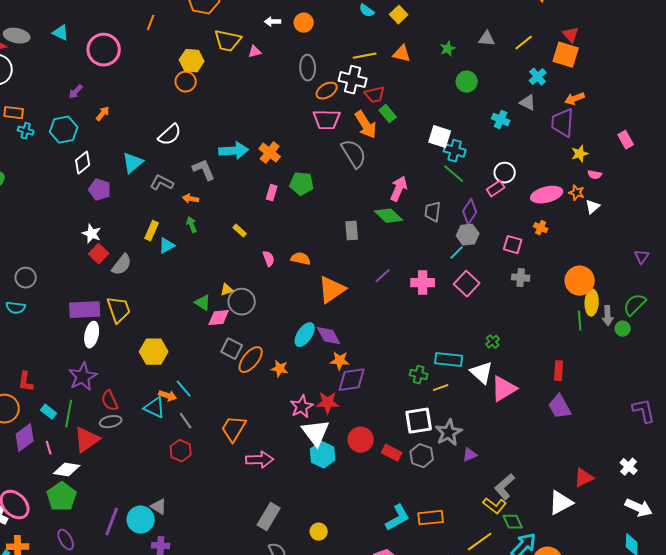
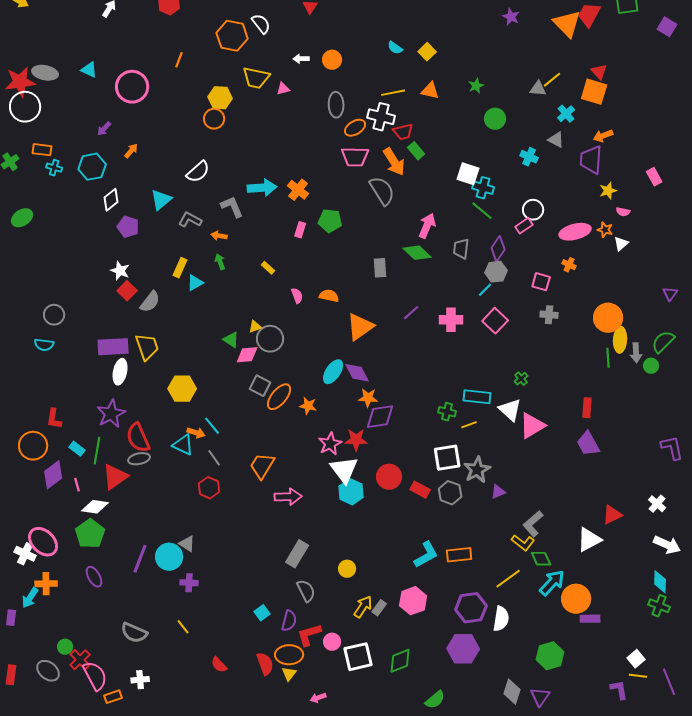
gray triangle: (487, 39) -> (538, 89), moved
red semicircle: (110, 401) -> (138, 438), size x1.4

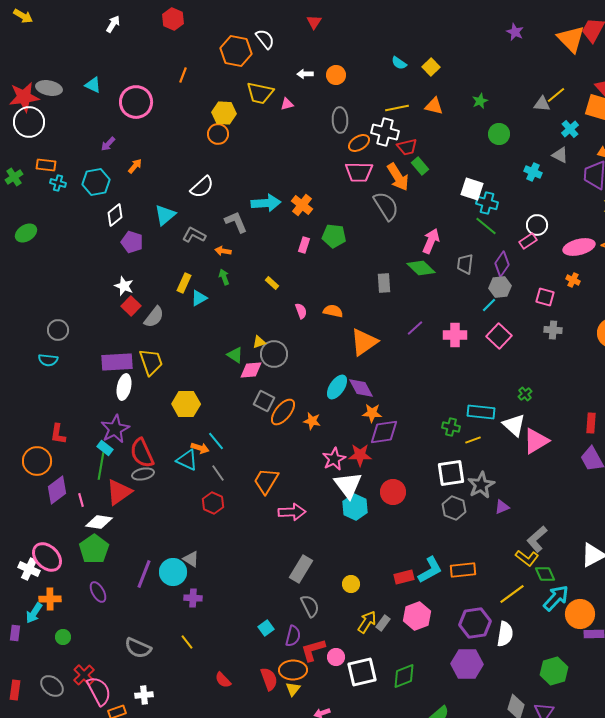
cyan rectangle: (77, 449) -> (105, 448), moved
red rectangle: (420, 490) -> (404, 577), moved, turned -42
green circle: (65, 647) -> (63, 637), moved

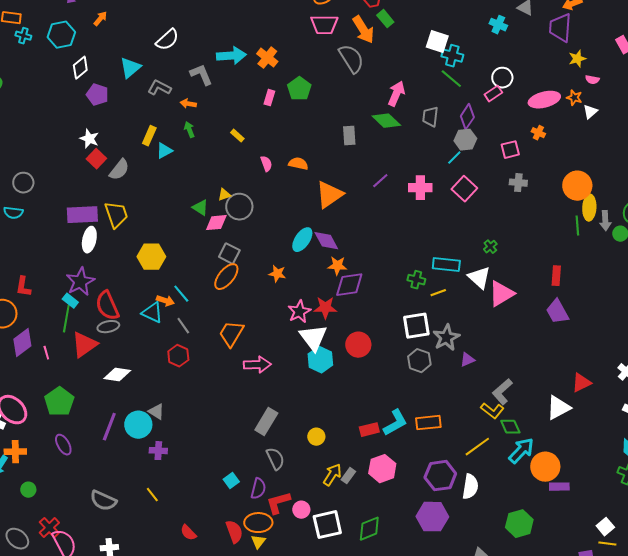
green pentagon: (334, 236) -> (299, 89), turned 30
pink square: (545, 297) -> (510, 150), turned -30
orange ellipse: (283, 412) -> (226, 277), moved
white diamond: (99, 522) -> (117, 375), moved

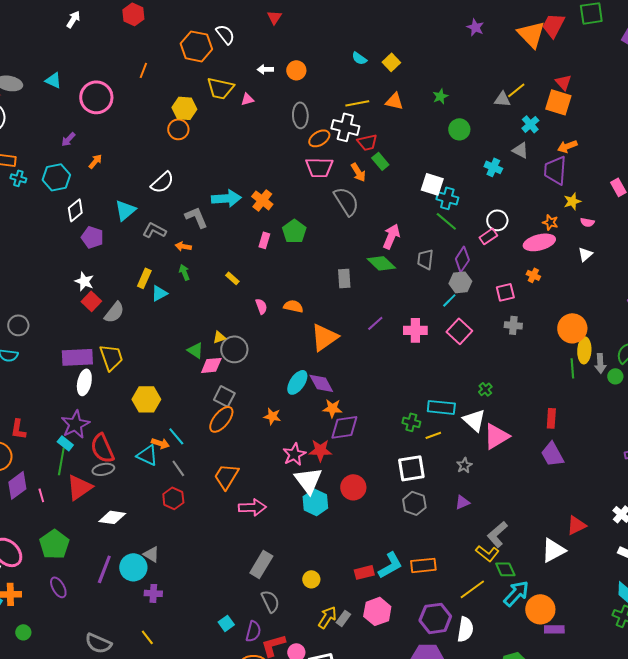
orange arrow: (363, 30) -> (358, 172), size x0.7
orange star: (574, 98) -> (550, 222), moved
gray star: (446, 338) -> (464, 465), moved, size x0.6

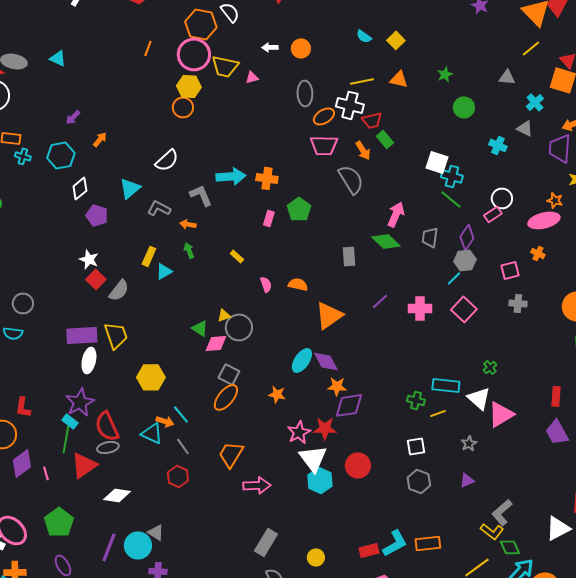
yellow line: (516, 90) -> (531, 48), moved
pink circle: (96, 97) -> (194, 54), moved
orange cross: (262, 200) -> (267, 178), turned -30
white square: (411, 468) -> (416, 446), size x0.7

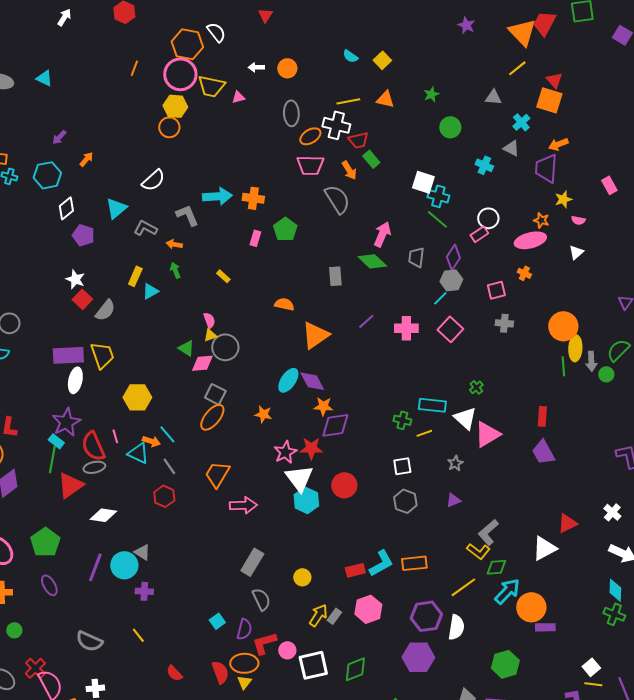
pink semicircle: (266, 284) -> (209, 320), moved
pink line: (46, 473) -> (115, 436), moved
green diamond: (510, 547) -> (496, 567), turned -70

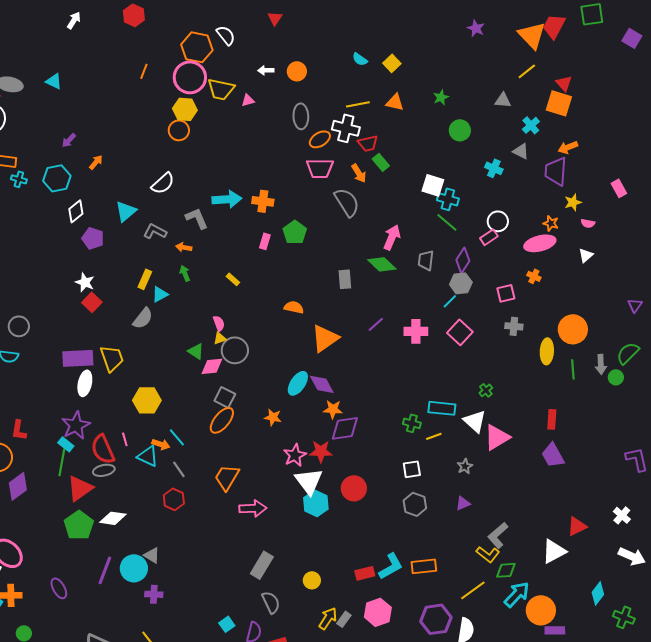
gray semicircle: (105, 310) -> (143, 318), moved
yellow ellipse: (575, 348) -> (547, 351), moved
green pentagon: (45, 542) -> (79, 525), moved
cyan diamond: (615, 590) -> (598, 593), moved, turned 35

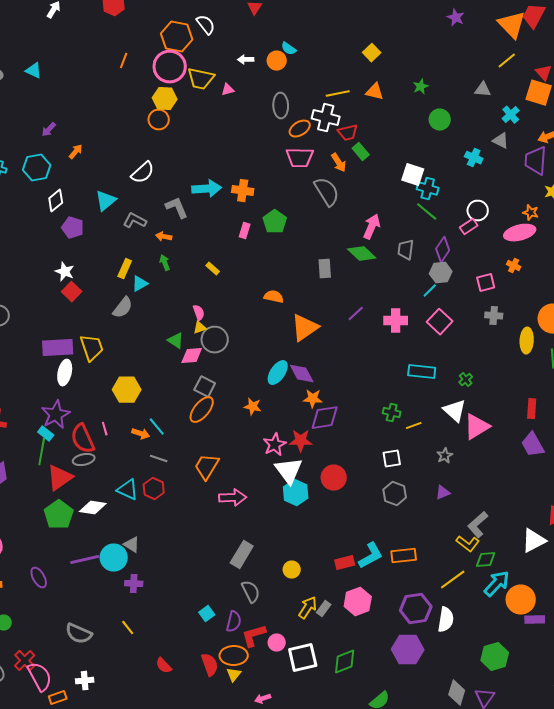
cyan semicircle: (360, 59) -> (289, 49), moved
cyan rectangle: (442, 408) -> (422, 372), moved
cyan triangle: (148, 456) -> (128, 490), moved
gray line: (179, 469) -> (159, 459), turned -36
purple line: (105, 570) -> (85, 560), turned 56

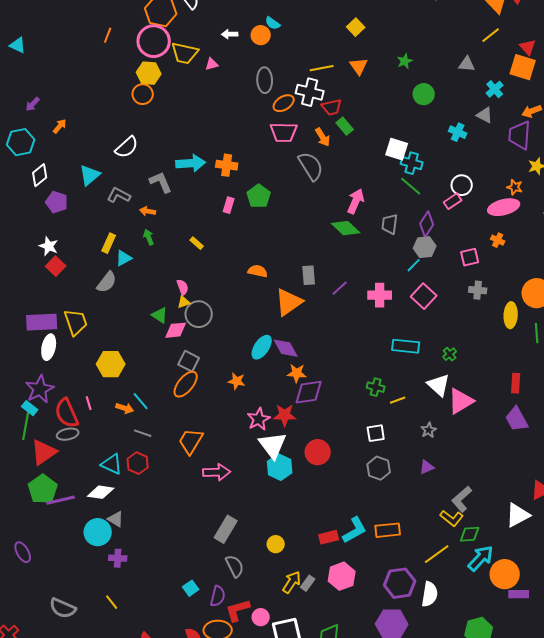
orange triangle: (375, 92) -> (359, 66), turned 42
gray rectangle: (325, 269) -> (309, 275), moved
white diamond: (93, 508) -> (101, 492), moved
purple line: (85, 560) -> (61, 500), moved

